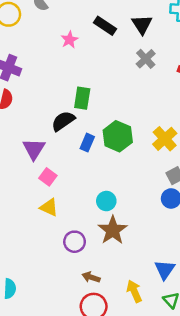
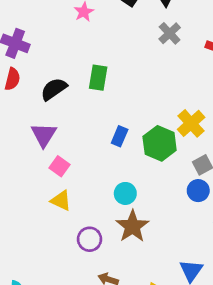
black semicircle: (63, 121) -> (54, 89), moved
green hexagon: (118, 136) -> (160, 143), moved
blue rectangle: (87, 143) -> (120, 136), moved

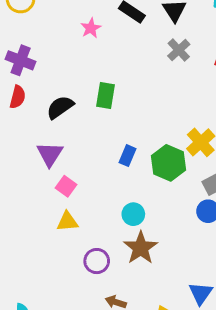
yellow triangle: (61, 201) -> (67, 221), turned -30

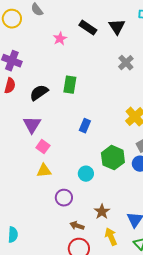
gray cross: (179, 50) -> (126, 63), moved
green hexagon: (168, 163) -> (113, 158), moved
cyan circle: (133, 214) -> (86, 174), moved
brown star: (141, 248) -> (102, 212), moved, size x0.7

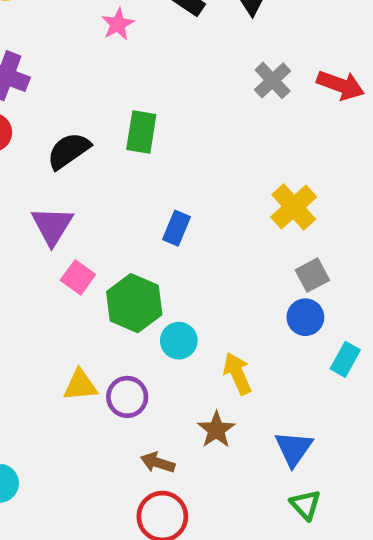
green hexagon: (113, 158) -> (134, 303), moved
yellow triangle: (44, 171) -> (80, 385), moved
yellow arrow: (111, 237) -> (237, 373), moved

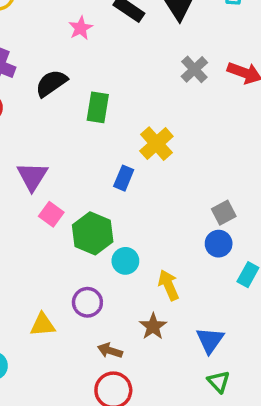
black semicircle: (69, 151) -> (51, 83), moved
yellow cross: (294, 207) -> (156, 144), moved
yellow triangle: (80, 385) -> (43, 325), moved

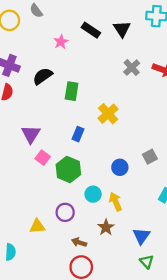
blue rectangle: (124, 178) -> (78, 134), moved
blue circle: (219, 244) -> (120, 167), moved
cyan circle: (125, 261) -> (93, 194), moved

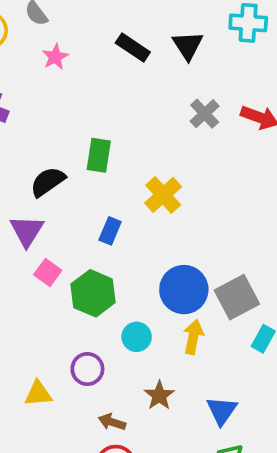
pink star: (61, 42) -> (55, 57), moved
black semicircle: (43, 76) -> (48, 182), moved
gray square: (150, 157) -> (237, 297), moved, size x1.6
blue circle: (120, 167) -> (184, 290), size x1.6
yellow arrow: (116, 202) -> (193, 337), moved, turned 36

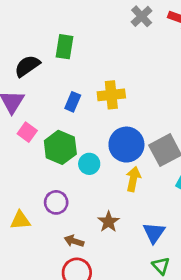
yellow cross: (163, 195) -> (111, 95), moved, turned 36
cyan circle: (137, 337) -> (89, 164), moved

